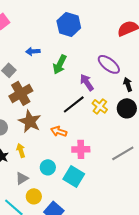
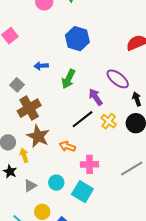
yellow arrow: (21, 150) -> (24, 155), moved
gray triangle: (22, 178) -> (30, 186), moved

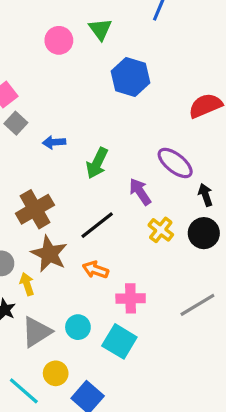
blue hexagon: (77, 39) -> (131, 77), moved
gray square: (17, 85) -> (16, 123), moved
black line: (82, 119) -> (97, 225), moved
gray triangle: (30, 186) -> (37, 332), size x1.5

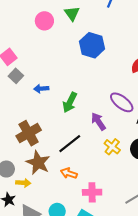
yellow arrow: (27, 284) -> (23, 183), turned 112

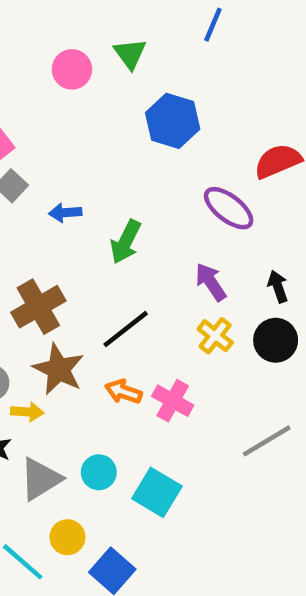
purple ellipse: (122, 102) -> (229, 208), moved
purple arrow: (98, 121) -> (211, 282), moved
pink cross: (92, 192) -> (173, 401), moved, turned 30

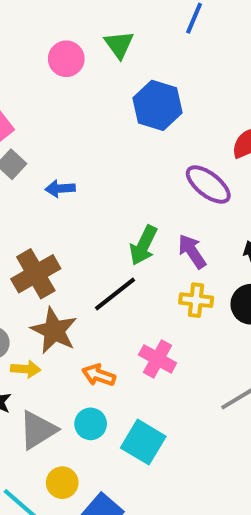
green arrow: (126, 242) -> (143, 245), moved
yellow cross: (215, 336) -> (196, 300), turned -32
orange arrow: (123, 392) -> (99, 375), moved

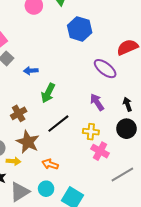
green arrow: (143, 245) -> (48, 93), moved
brown cross: (36, 274) -> (19, 113), size x0.7
yellow cross: (196, 300) -> (91, 132), moved
pink cross: (158, 359) -> (100, 151), moved

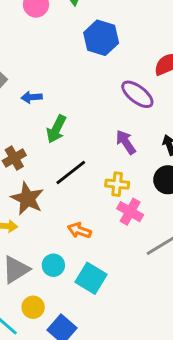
orange arrow: (50, 164) -> (79, 230), moved

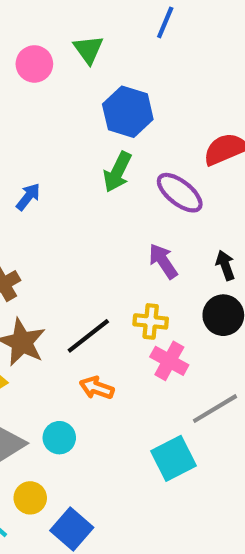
blue arrow: (32, 97) -> (28, 197), turned 132
green arrow: (56, 129) -> (117, 172), moved
black line: (71, 173) -> (88, 336), moved
cyan square: (91, 278) -> (173, 458), moved, turned 32

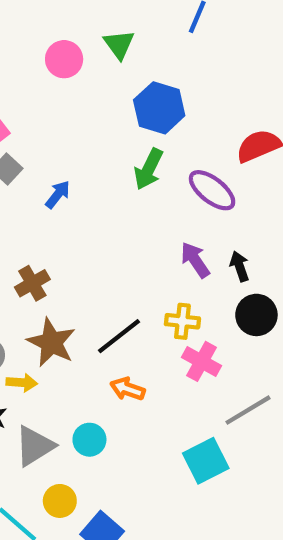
black arrow: (225, 265) -> (240, 266), moved

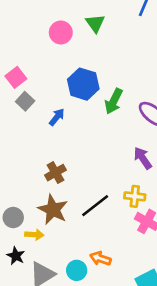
blue hexagon: (159, 108) -> (83, 84), moved
brown cross: (32, 283) -> (55, 173), moved
orange arrow: (127, 389) -> (100, 258), moved

